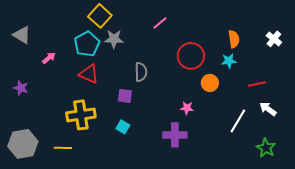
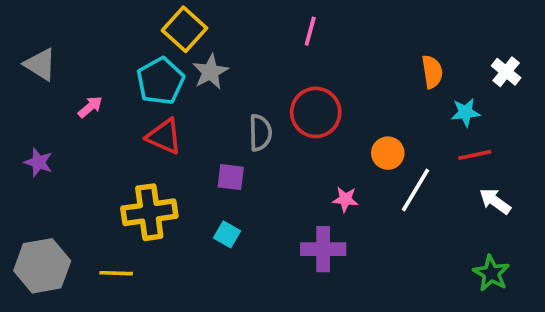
pink line: (160, 23) -> (310, 31), moved, turned -35
gray star: (114, 39) -> (210, 72), turned -30
red circle: (191, 56) -> (316, 112), moved
cyan star: (229, 61) -> (465, 112), moved
white line: (238, 121) -> (416, 190), moved

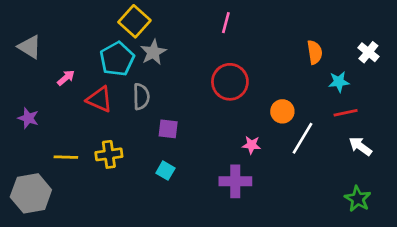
gray semicircle: (260, 133) -> (141, 97), moved
red triangle: (164, 136) -> (100, 99), moved
yellow cross: (149, 212) -> (109, 154), size x0.7
yellow line: (116, 273) -> (66, 157), moved

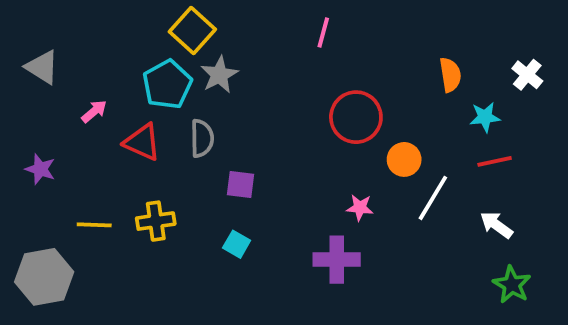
red circle: (230, 82) -> (356, 117), moved
white arrow: (360, 146) -> (496, 225), moved

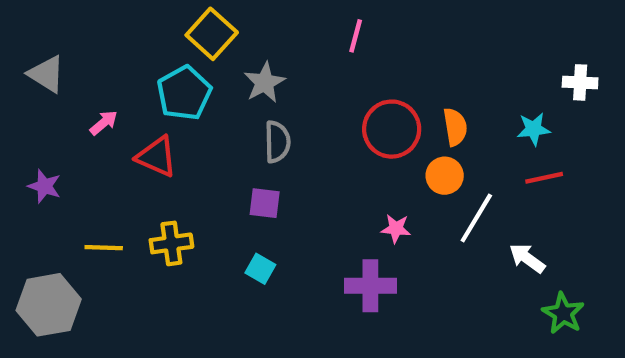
gray star: (219, 75) -> (265, 82), moved
orange semicircle: (450, 75) -> (455, 127), moved
white cross: (527, 75) -> (580, 82), turned -36
gray semicircle: (202, 138) -> (277, 142), moved
white arrow: (496, 225) -> (527, 258), moved

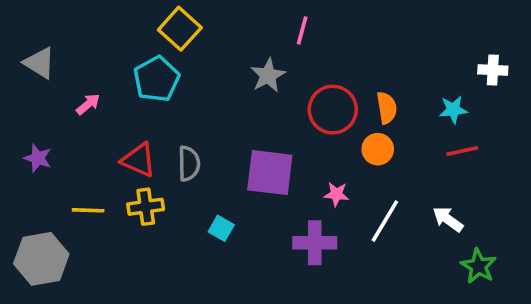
gray star: (265, 82) -> (268, 75), moved
gray semicircle: (277, 142) -> (189, 164), moved
red triangle: (157, 157) -> (138, 160), moved
purple square: (265, 203) -> (270, 173), moved, size x1.8
white line: (476, 218) -> (385, 221), moved

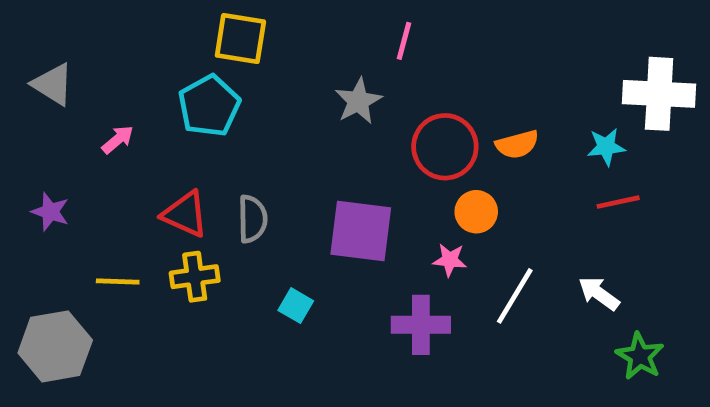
yellow square: (180, 29) -> (240, 38), turned -33
white cross: (493, 70) -> (659, 94), size x1.8
orange semicircle: (387, 108) -> (517, 144), turned 84
orange circle: (378, 149) -> (476, 212), moved

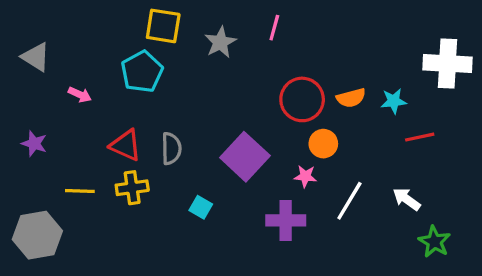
gray star: (358, 101) -> (220, 42), moved
pink arrow: (118, 140) -> (80, 95), turned 65
cyan star: (606, 147) -> (394, 101), moved
purple square: (361, 231) -> (245, 157), turned 36

